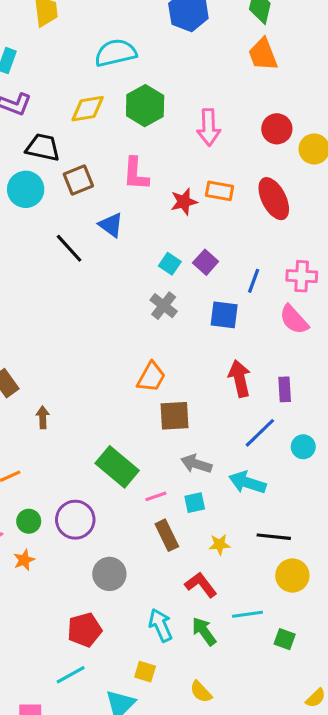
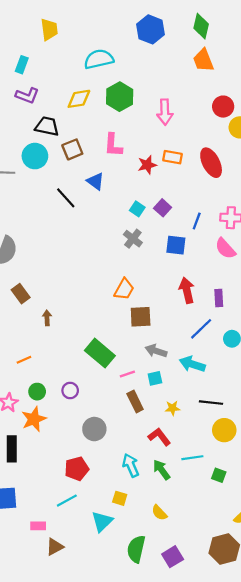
red circle: (277, 129) -> (223, 107), moved
purple circle: (75, 520) -> (70, 390), size x0.6
orange star: (24, 560) -> (34, 419), size x1.6

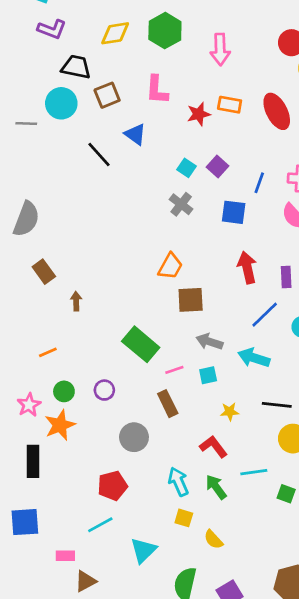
brown rectangle: (135, 401) -> (168, 404), moved
yellow square: (120, 498) -> (184, 518), moved

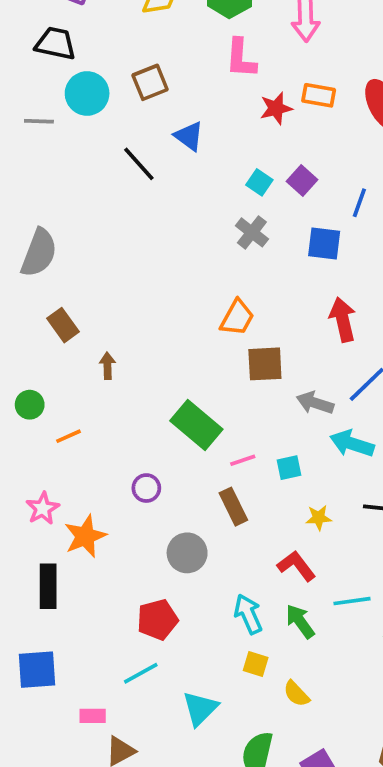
black trapezoid: (76, 67) -> (56, 43), moved
pink L-shape: (157, 90) -> (241, 58), moved
gray arrow: (209, 342) -> (315, 403), moved
green circle: (64, 391) -> (30, 405), moved

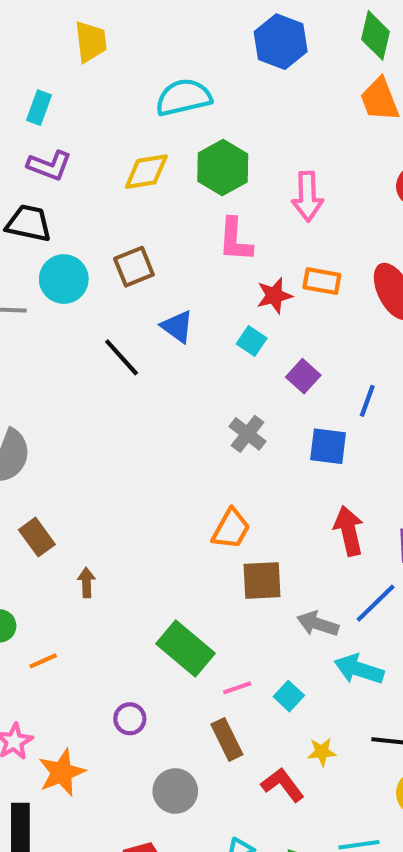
cyan square: (259, 182) -> (252, 341), moved
cyan square: (289, 468) -> (289, 696), turned -35
red L-shape: (296, 566) -> (283, 785), moved

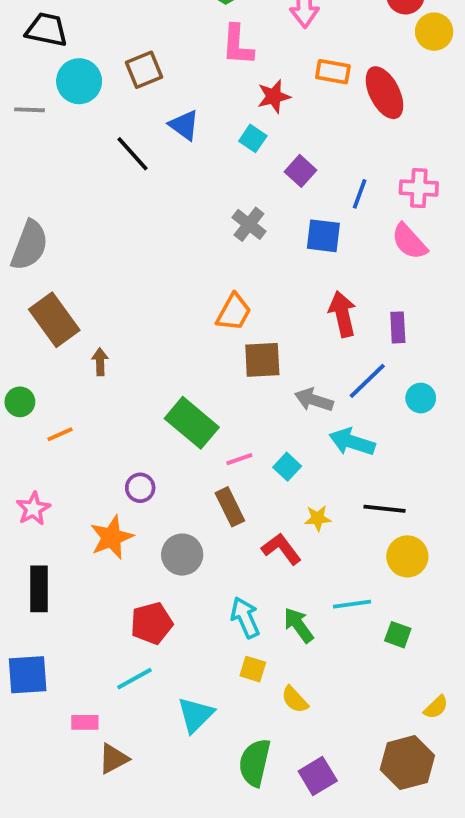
orange rectangle: (322, 281) -> (333, 72), moved
brown rectangle: (37, 537) -> (54, 320), size x1.5
orange star: (62, 772) -> (112, 537), moved

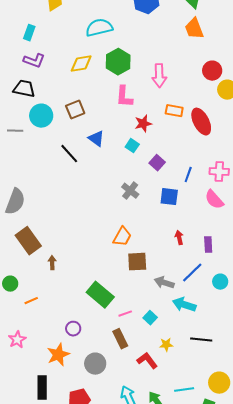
red arrow: (342, 314) -> (179, 238), size x0.6
yellow circle: (407, 556) -> (219, 383), moved
black rectangle: (39, 589) -> (42, 388), moved

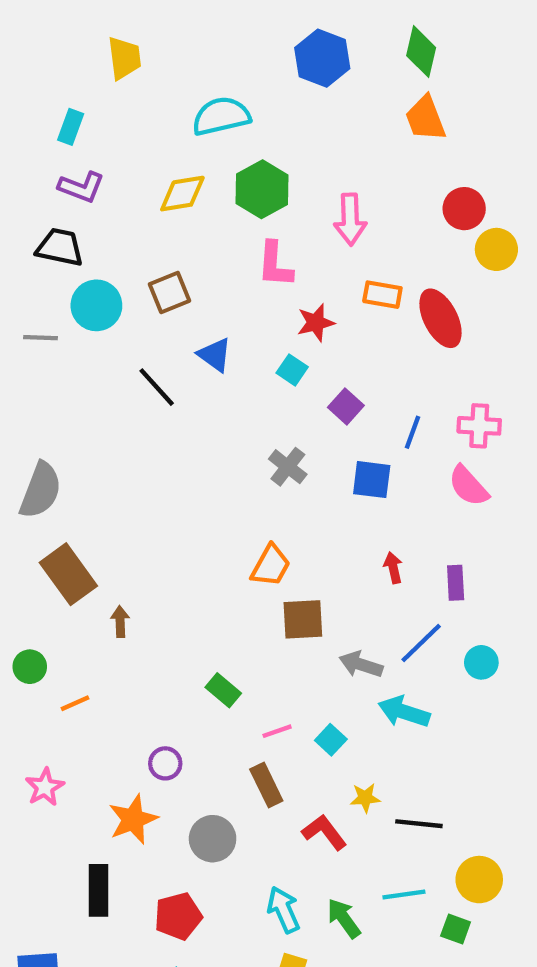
green rectangle: (100, 295) -> (223, 690), size x0.6
black line: (201, 340) -> (419, 824), moved

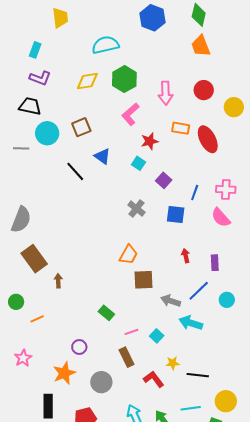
red circle: (464, 209) -> (204, 90), moved
pink L-shape: (275, 265) -> (130, 114), turned 45

